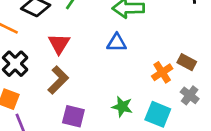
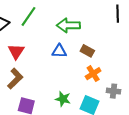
brown rectangle: (187, 62) -> (87, 51), moved
gray cross: (190, 95) -> (113, 91), turned -32

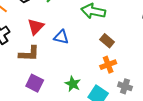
blue triangle: (59, 51) -> (61, 37), moved
brown L-shape: (15, 79) -> (29, 54), turned 35

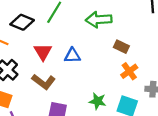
brown L-shape: (29, 54) -> (44, 82), turned 50

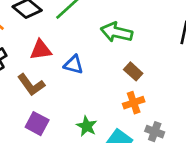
red triangle: (43, 52) -> (41, 50), turned 36

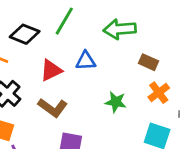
blue triangle: (74, 65) -> (86, 61), moved
green star: (87, 126) -> (116, 102), moved

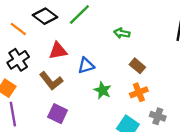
green arrow: (120, 29) -> (122, 33), size x0.6
blue triangle: (86, 61) -> (86, 66), moved, turned -30

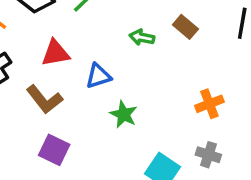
green arrow: (122, 33) -> (142, 37), moved
brown rectangle: (137, 66) -> (185, 27), moved
orange cross: (139, 92) -> (209, 104), moved

